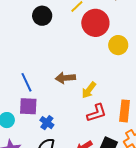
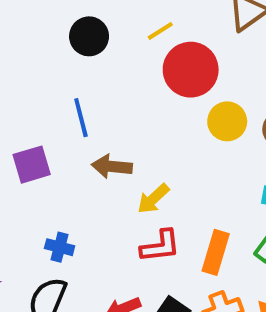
blue line: (26, 82) -> (81, 118), moved
purple square: (28, 106) -> (32, 165), moved, turned -30
blue cross: (47, 123) -> (60, 247), turned -32

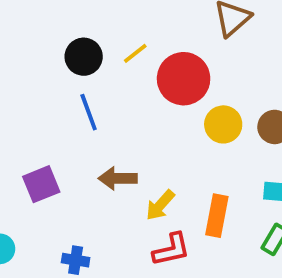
yellow line: (160, 31) -> (135, 53), moved
blue line: (81, 118) -> (89, 112), moved
orange rectangle: (216, 252) -> (217, 216), moved

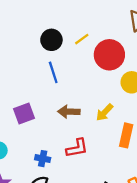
yellow arrow: (160, 205) -> (105, 112), moved
red L-shape: (171, 250) -> (77, 148), moved

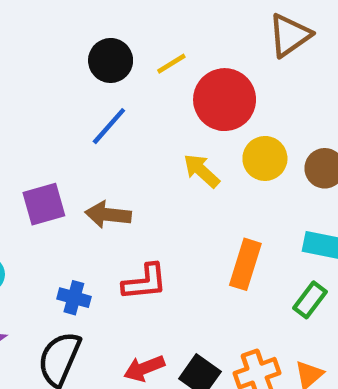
blue line: (53, 72) -> (109, 126), turned 55
brown arrow: (69, 112) -> (108, 215), moved
yellow arrow: (105, 112) -> (202, 171), moved, turned 84

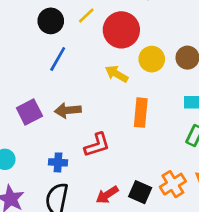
orange rectangle: (245, 264) -> (141, 113), moved

